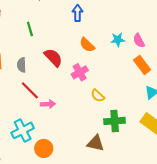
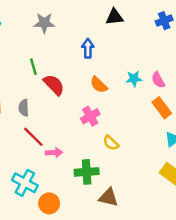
red semicircle: (53, 58) -> (54, 85), moved
green cross: (115, 121) -> (87, 172), moved
cyan cross: (23, 130) -> (25, 183), turned -35

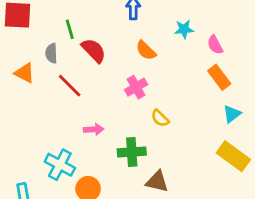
cyan star: (134, 79) -> (184, 29), moved
gray semicircle: (24, 108) -> (51, 53), moved
red line: (33, 137) -> (70, 86), moved

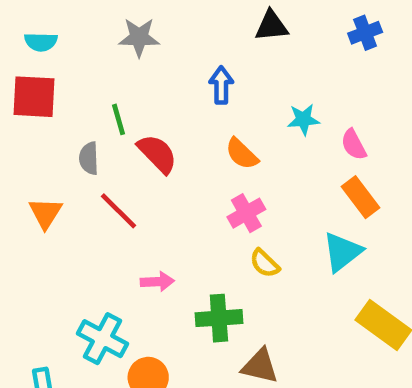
orange triangle: (25, 73) -> (45, 213), moved, turned 35
pink cross: (136, 87) -> (246, 213), moved
cyan triangle: (232, 114) -> (342, 252), moved, size x1.4

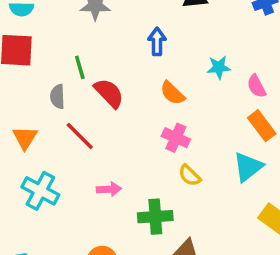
pink cross: (246, 213) -> (176, 138), turned -36
cyan cross: (103, 339) -> (40, 191), moved

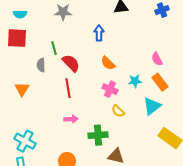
cyan star: (219, 67) -> (135, 81), moved
red line: (80, 136) -> (68, 88), moved, turned 36
cyan cross: (40, 191) -> (25, 141), moved

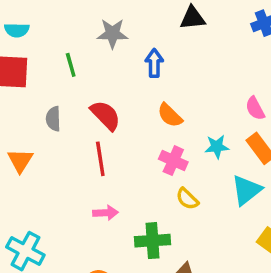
gray star: (63, 12) -> (112, 34), moved
green line: (54, 48) -> (71, 65), moved

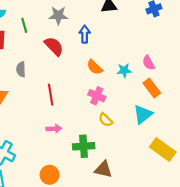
green line: (71, 65) -> (24, 25), moved
red semicircle: (106, 115) -> (54, 46), moved
cyan star: (217, 147) -> (124, 70), moved

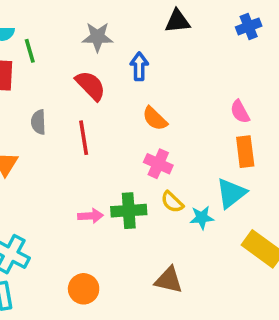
green line: (24, 25) -> (30, 51), moved
cyan star: (124, 70) -> (202, 218), moved
orange rectangle: (152, 88) -> (245, 152), turned 30
red line: (51, 95) -> (84, 138), moved
green cross: (84, 146) -> (129, 211), moved

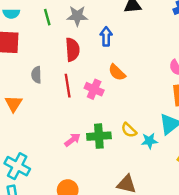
green line: (30, 51) -> (47, 17), moved
red semicircle: (91, 86) -> (72, 50), turned 40
pink cross: (158, 164) -> (94, 89), moved
pink arrow: (91, 216) -> (72, 140), turned -35

